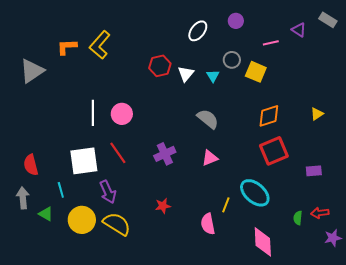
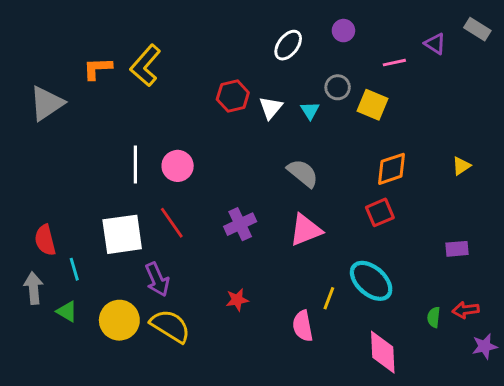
red square: (274, 151) -> (380, 212), moved, size x0.7
pink triangle: (210, 158) -> (306, 230), size x1.4
cyan line: (61, 190) -> (74, 269), moved

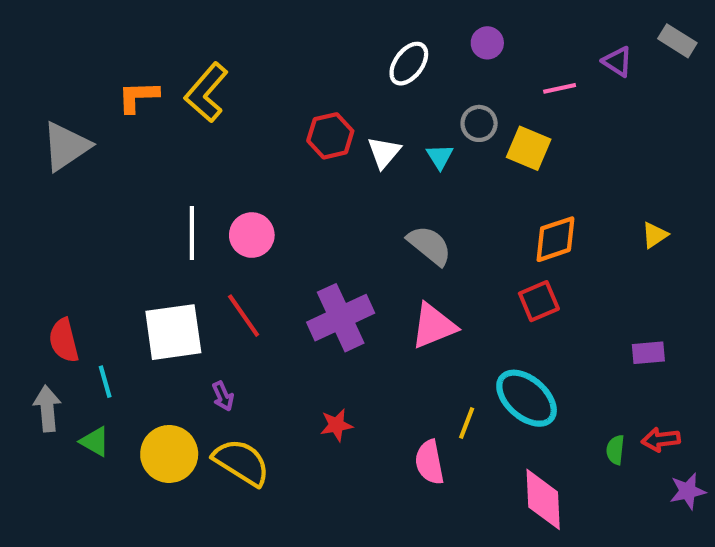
purple cross: (240, 224) -> (341, 318), size x1.4
purple arrow: (157, 279) -> (223, 396), size x0.6

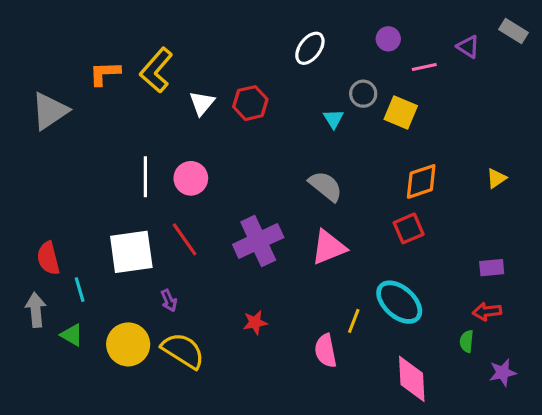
purple circle: (487, 43) -> (388, 39), moved
white triangle: (384, 152) -> (202, 103), moved
red arrow: (661, 440) -> (487, 311), moved
purple star: (688, 491) -> (503, 373), moved

